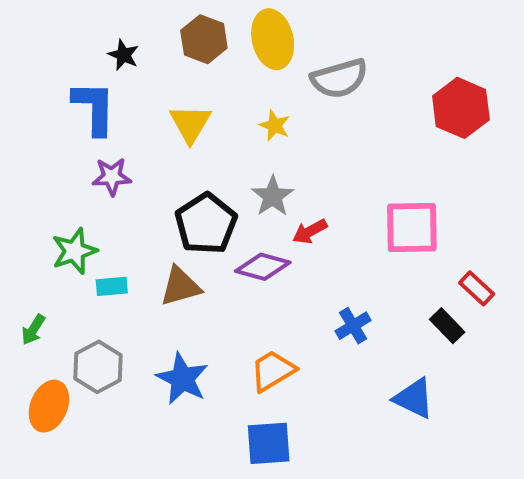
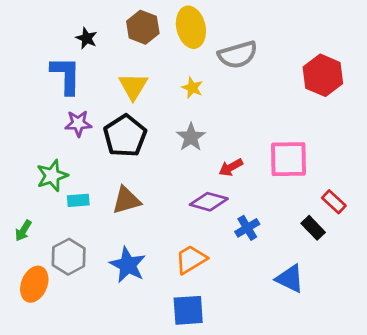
black pentagon: (206, 224) -> (125, 136), moved
red arrow: (310, 231) -> (231, 167), moved
purple diamond: (263, 267) -> (209, 202), moved

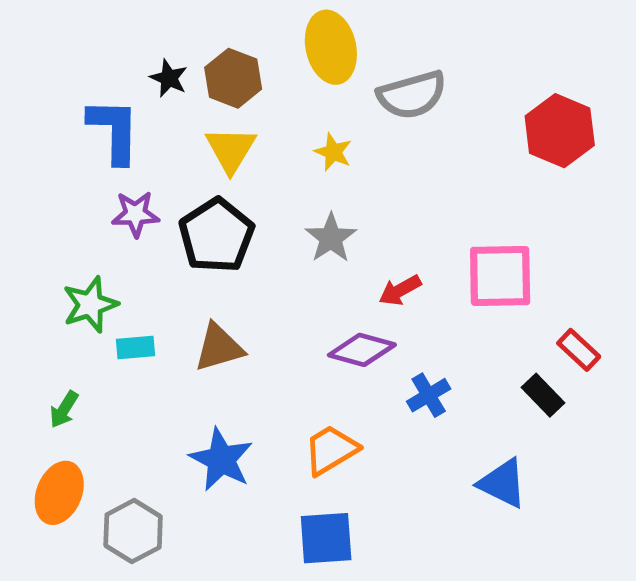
brown hexagon: (143, 27) -> (233, 78), moved
black star: (86, 38) -> (169, 78), moved
green arrow: (23, 231) -> (64, 409), moved
gray hexagon: (69, 257) -> (133, 531), moved

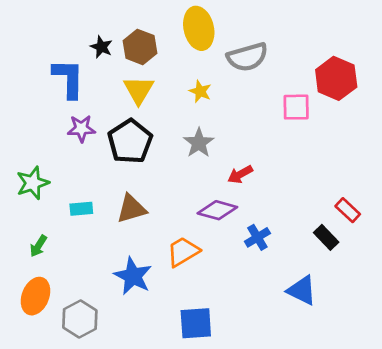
pink square: (500, 276) -> (296, 107), moved, size x0.7
green star: (90, 305) -> (33, 183), moved
orange trapezoid: (331, 450) -> (183, 252), moved

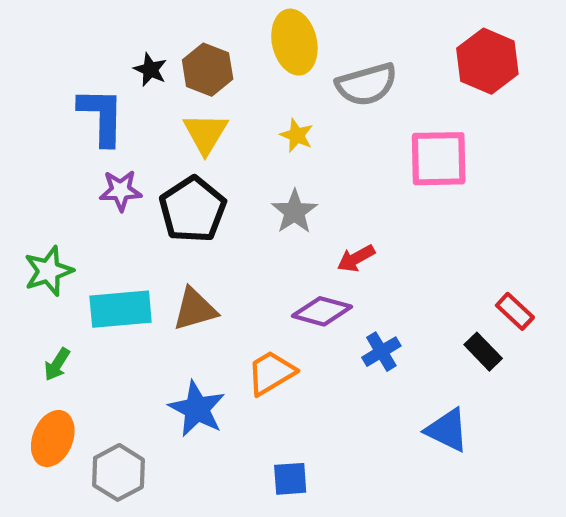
red hexagon: (336, 78) -> (487, 61), moved
pink square: (296, 107) -> (439, 159), size x1.4
cyan rectangle: (81, 209) -> (121, 309), size x1.8
blue square: (196, 323) -> (290, 479), size x0.7

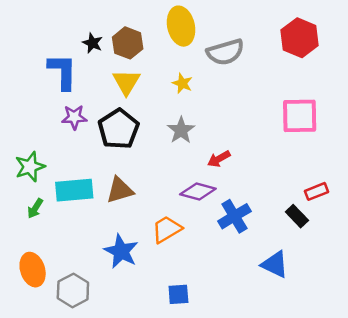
pink square: (439, 159) -> (300, 116), moved
red rectangle: (515, 311) -> (316, 191), turned -65
blue cross: (381, 352) -> (234, 216), size x1.4
green arrow: (57, 364) -> (35, 208), moved
orange ellipse: (53, 439) -> (33, 270), turned -40

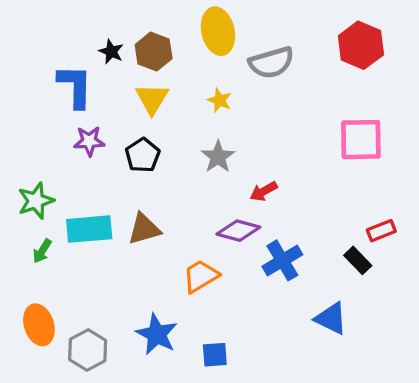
black pentagon: (119, 129) -> (143, 155), size x0.7
blue star: (121, 251) -> (157, 334), moved

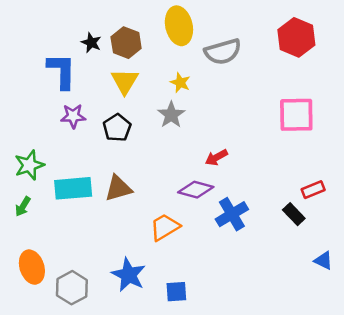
gray star: (218, 157) -> (171, 115), moved
green arrow: (42, 251) -> (23, 206), moved
blue triangle: (331, 319) -> (323, 261), moved, size x0.7

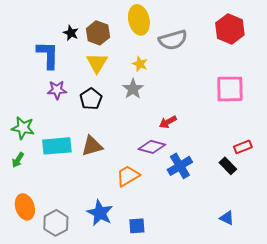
green star: (29, 165) -> (23, 128), turned 30
blue triangle: (323, 261) -> (227, 218), moved

